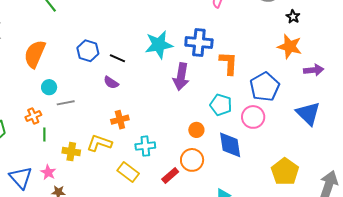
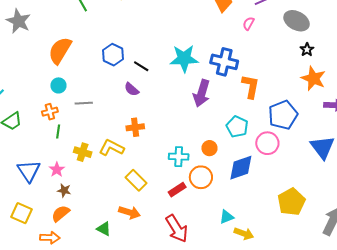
black star: (293, 17) -> (307, 50), moved
cyan circle: (49, 87) -> (58, 85), moved
blue diamond: (230, 145) -> (241, 168), turned 72
cyan cross: (145, 146) -> (179, 157), moved

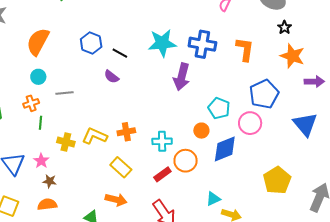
orange L-shape: (251, 86) -> (245, 49), moved
orange cross: (135, 127) -> (126, 132), moved
orange circle: (209, 148) -> (201, 131), moved
orange semicircle: (61, 213) -> (47, 204), turned 36

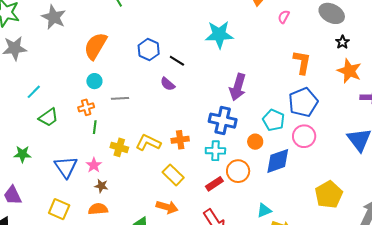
cyan star: (162, 43) -> (219, 35), moved
blue cross: (202, 44) -> (223, 121), moved
blue pentagon: (264, 94) -> (303, 102), moved

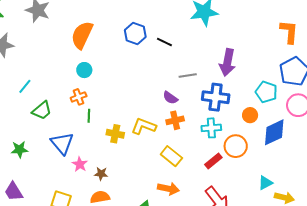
purple semicircle: (168, 84) -> (170, 98), moved
gray line: (120, 98) -> (188, 75), moved
pink star: (94, 165) -> (80, 164), moved
blue triangle: (66, 167) -> (62, 143), moved

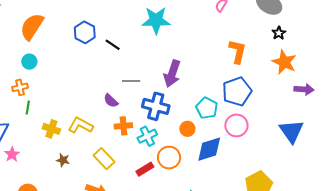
orange cross: (175, 120) -> (123, 126), moved
cyan cross: (211, 128) -> (147, 136), turned -30
brown star: (101, 174) -> (63, 160), moved

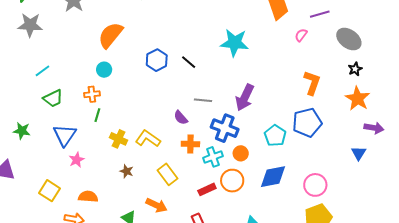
blue hexagon: (85, 32) -> (157, 60), moved
pink circle: (236, 125) -> (315, 185), moved
orange circle: (187, 129) -> (241, 153), moved
blue triangle: (291, 131) -> (359, 153), moved, size x0.6

